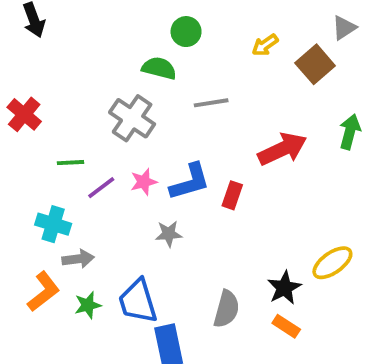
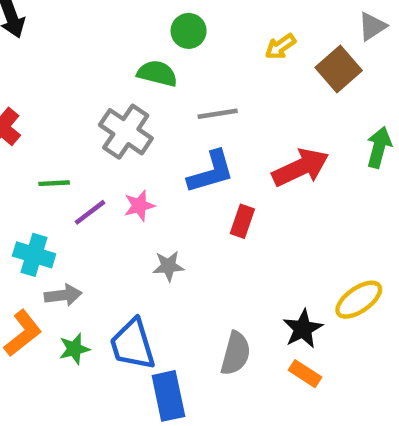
blue L-shape: (190, 182) -> (211, 172), moved

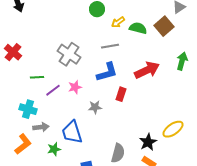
yellow arrow: (280, 47) -> (118, 22), moved
green semicircle: (157, 73) -> (138, 28), moved
gray star: (168, 266) -> (95, 107), moved
blue trapezoid: (133, 344) -> (72, 132), moved
green star: (74, 349) -> (54, 149), moved

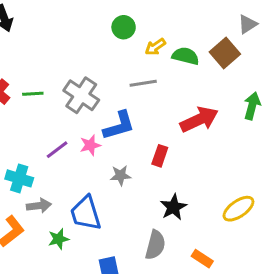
blue L-shape: (107, 72) -> (119, 126), moved
green line: (37, 77) -> (33, 94), moved
black star: (148, 142) -> (173, 207), moved

